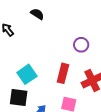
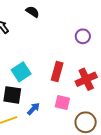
purple circle: (81, 45) -> (83, 36), moved

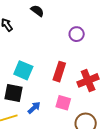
purple circle: (83, 36) -> (77, 34), moved
cyan square: (21, 72) -> (23, 70), turned -36

